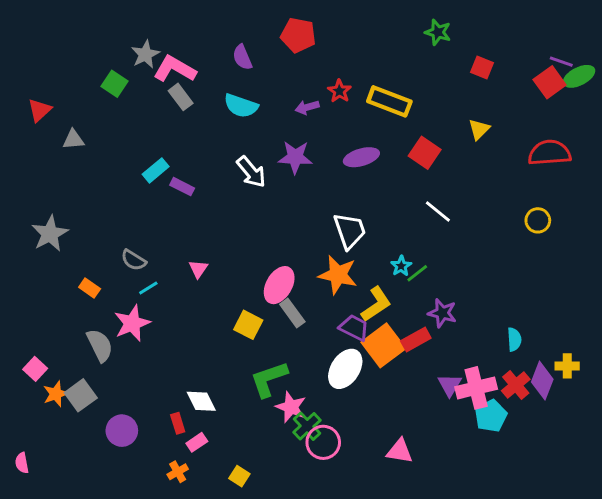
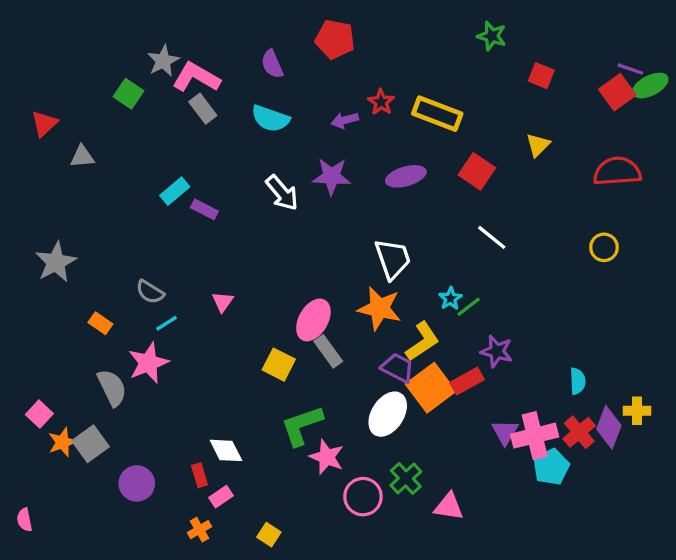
green cross: (307, 426) -> (406, 478), moved

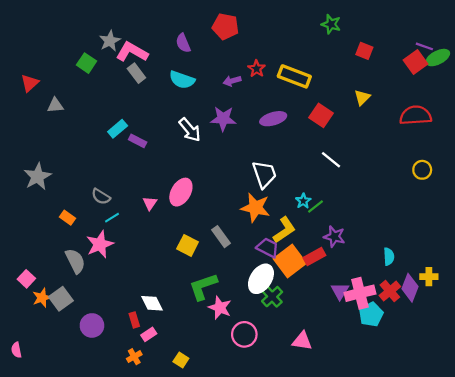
yellow circle: (604, 247) -> (422, 170), moved
pink ellipse: (313, 320) -> (181, 192), moved
green cross: (406, 478) -> (272, 297), moved

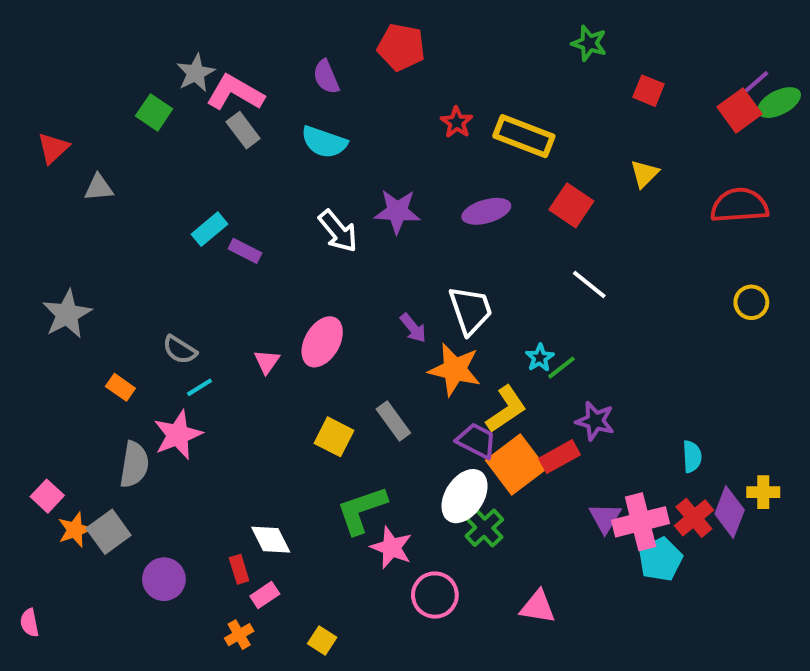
purple line: (424, 46) -> (755, 83), turned -60
purple arrow: (232, 81) -> (413, 328), moved, turned -114
gray semicircle: (75, 261) -> (134, 464), turned 35

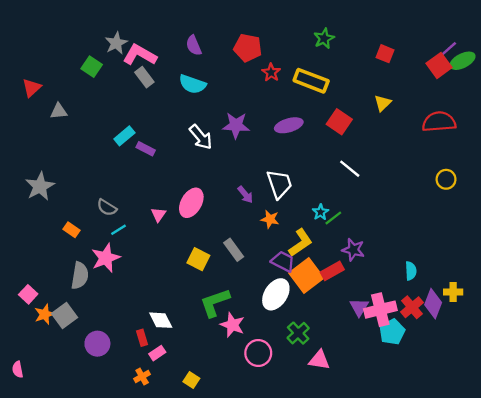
green star: (589, 43) -> (324, 38), moved, turned 30
red pentagon: (401, 47) -> (248, 48), moved
orange star: (455, 370) -> (270, 219), size x0.6
green cross: (484, 528) -> (298, 333), moved

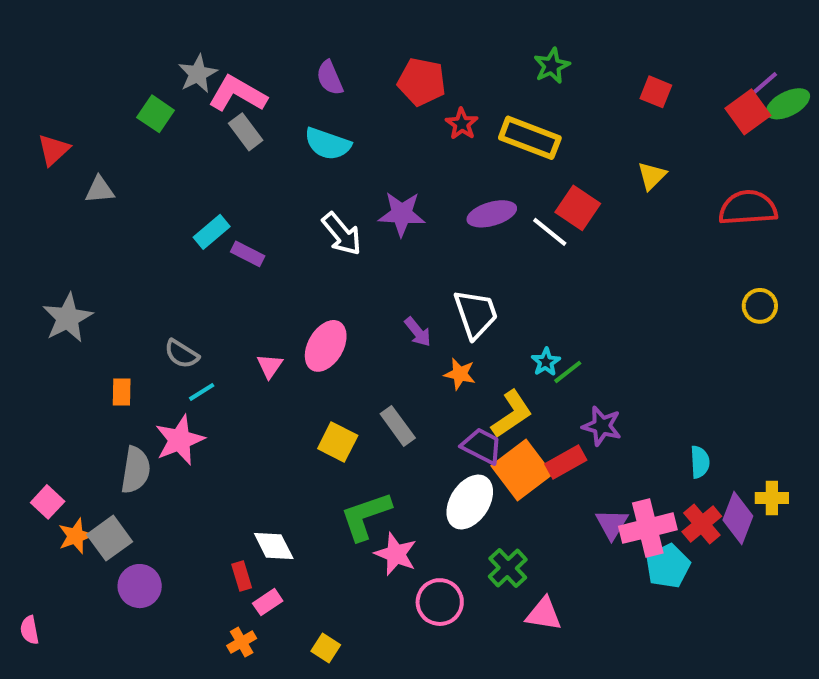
white line: (350, 169) -> (550, 232), moved
orange rectangle: (72, 230) -> (122, 392), turned 56
purple circle: (97, 344) -> (140, 586), moved

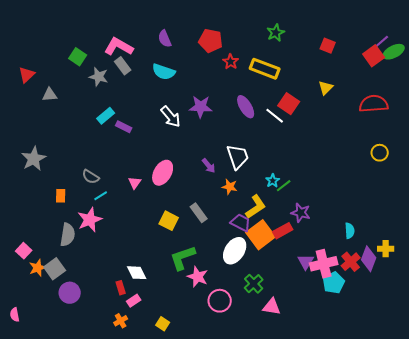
gray star: (198, 74) -> (99, 77), moved, turned -30
purple ellipse: (492, 214) -> (246, 107), turned 75

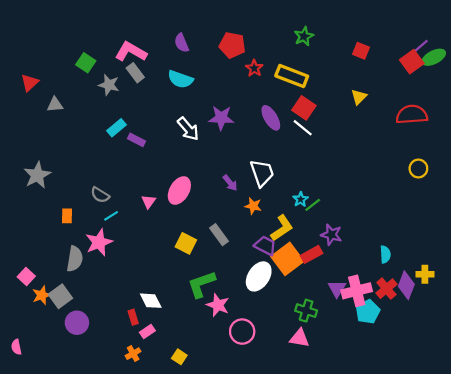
red square: (289, 104) -> (304, 108), moved
green cross: (254, 284) -> (306, 311), moved, turned -30

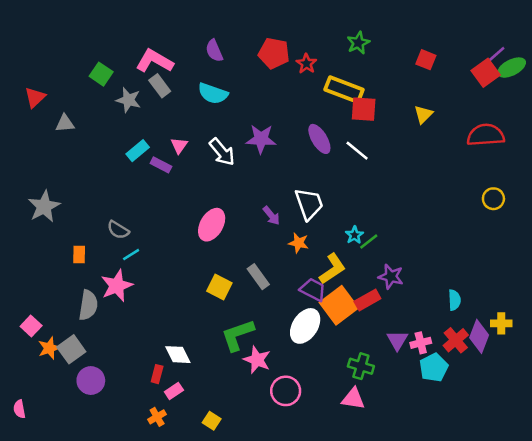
red star: (254, 68) -> (306, 64), moved
red square: (304, 108) -> (364, 109), moved, turned -30
pink triangle: (149, 202) -> (179, 145), moved
pink cross: (357, 291) -> (421, 343), size x0.6
red rectangle: (133, 317) -> (157, 374), turned 32

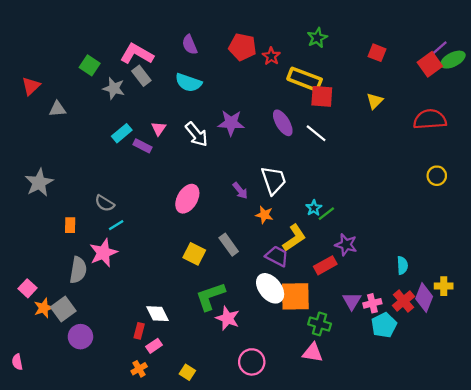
orange square: (339, 305) -> (295, 296), moved, turned 36
white ellipse: (305, 326) -> (270, 288), turned -72
pink circle: (286, 391) -> (252, 362), moved

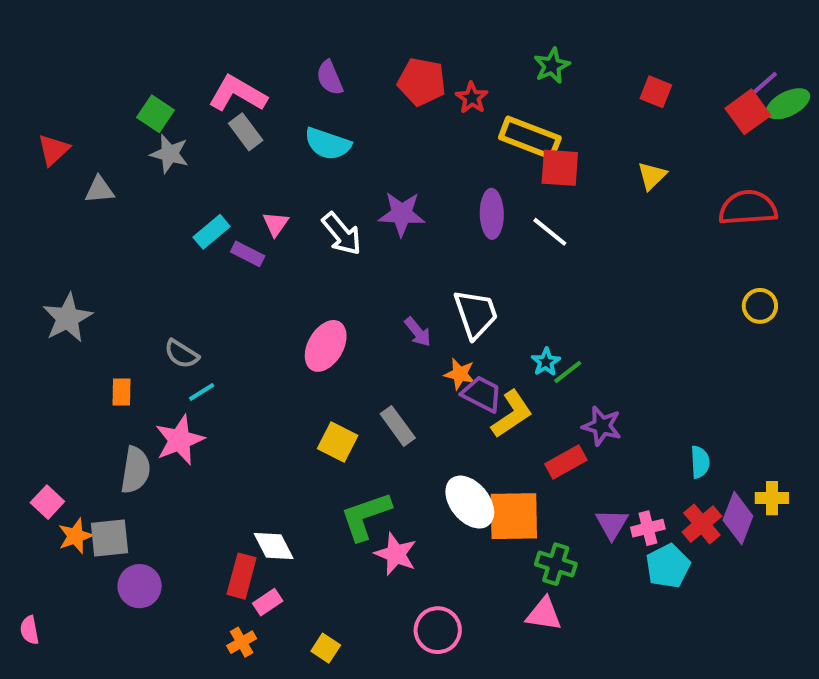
gray star: (114, 88) -> (170, 154), moved
purple ellipse: (283, 123) -> (492, 214), turned 30
purple trapezoid: (277, 256) -> (482, 394), moved
gray square: (63, 309) -> (110, 538), turned 30
red rectangle: (139, 331) -> (242, 576), size x1.5

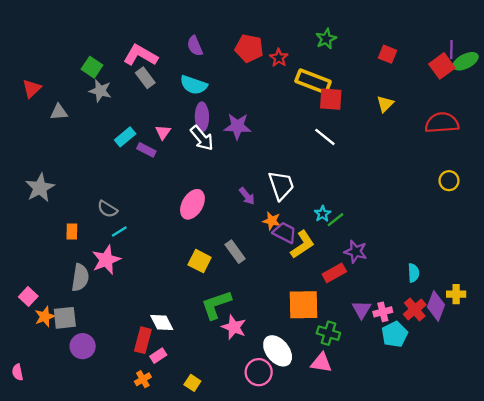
purple line: (764, 84) -> (451, 49), turned -48
purple ellipse: (492, 214) -> (202, 117), moved
white ellipse: (470, 502) -> (278, 351), moved

